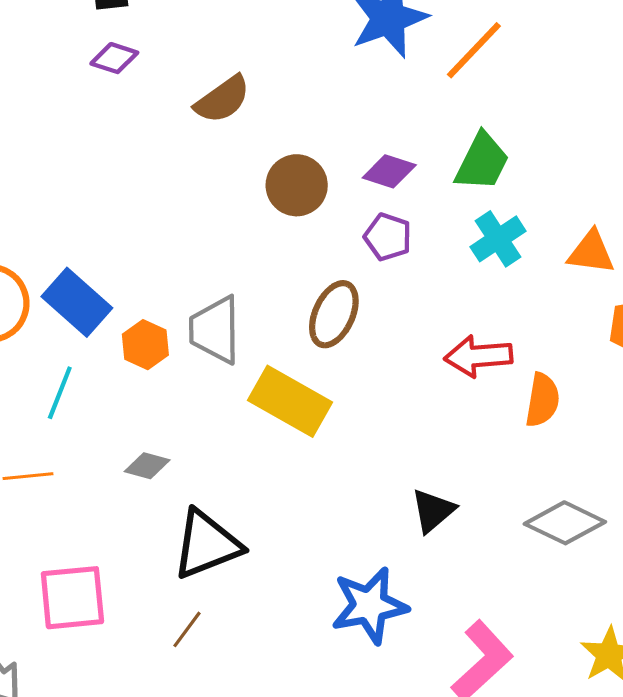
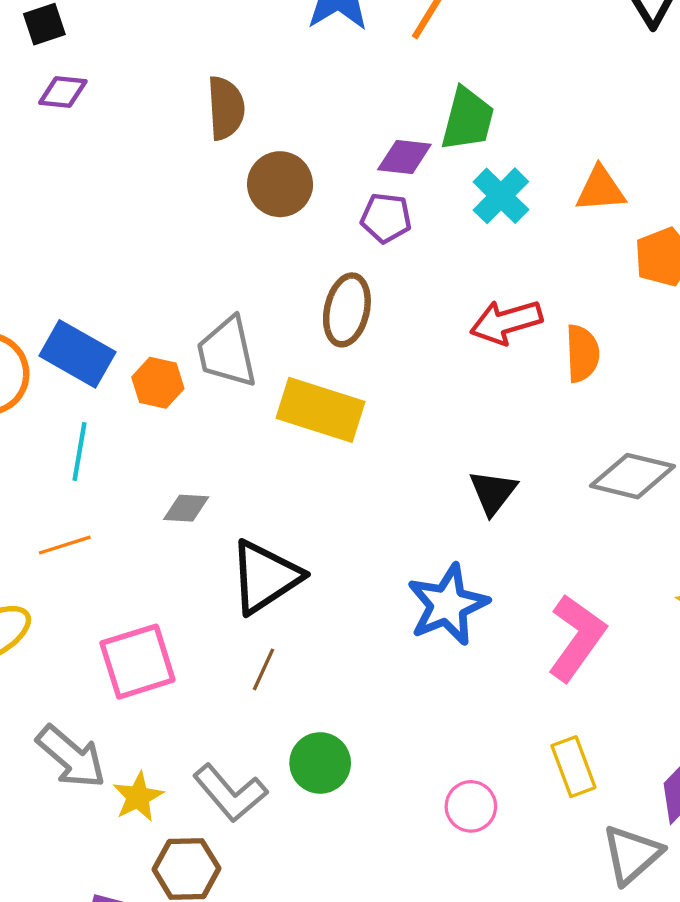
brown semicircle: (222, 99) -> (226, 108), moved, turned -46
purple diamond: (389, 171) -> (404, 157), moved

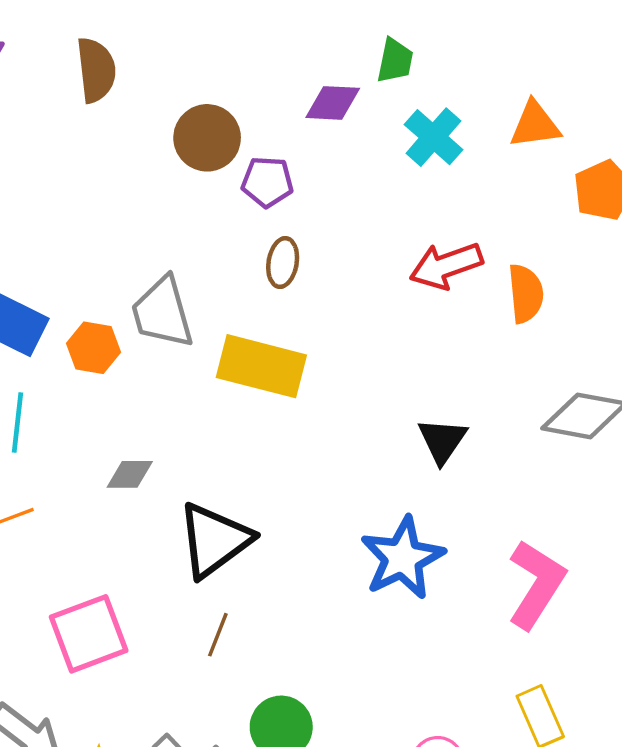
brown semicircle: (226, 108) -> (96, 70), moved
green trapezoid: (468, 119) -> (395, 61), size x0.7
purple pentagon: (386, 218) -> (267, 182), moved
brown ellipse: (347, 310) -> (283, 263), size x0.7

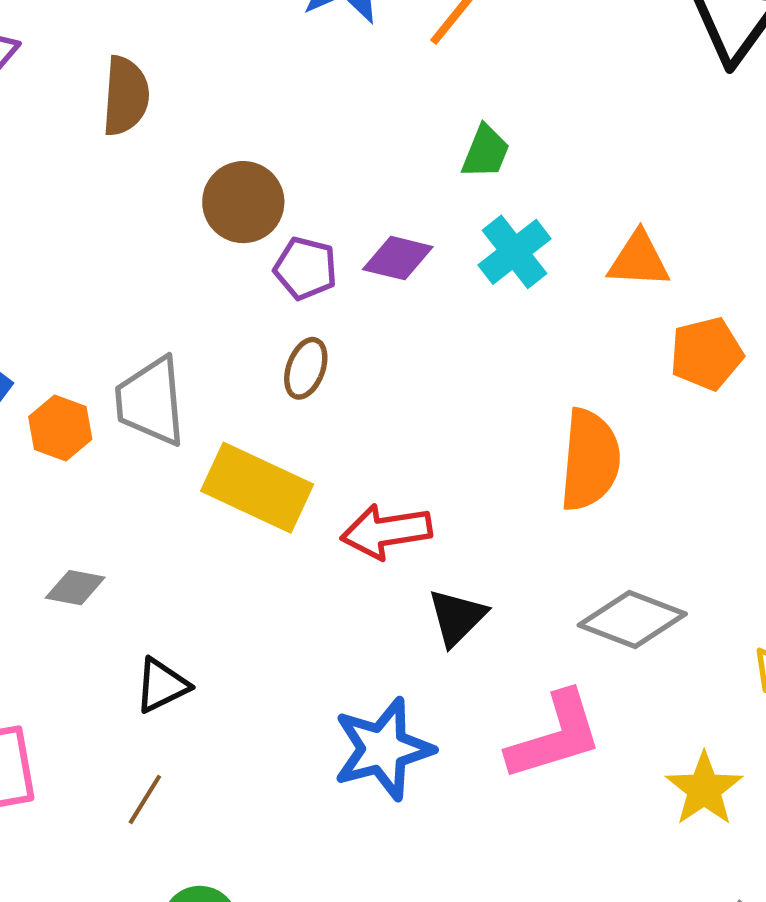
purple diamond: (333, 103) -> (398, 258), moved
red arrow: (446, 266) -> (386, 531), moved
orange semicircle: (526, 293) -> (590, 460), size x1.4
black triangle: (214, 540) -> (162, 685), size x0.6
pink L-shape: (536, 584) -> (555, 736), moved, turned 30

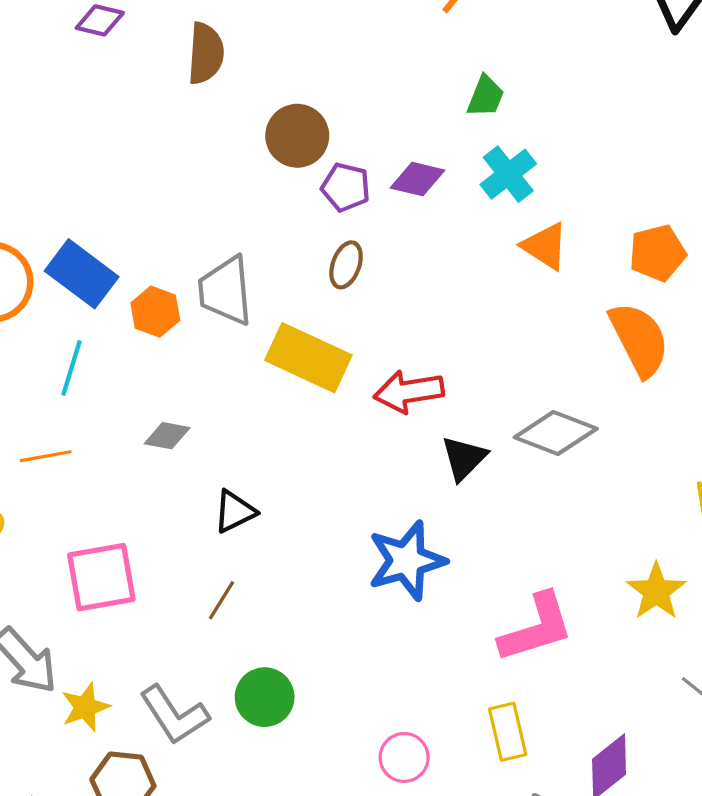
orange triangle: (639, 260) -> (545, 246), moved, turned 30
orange semicircle: (590, 460) -> (639, 339), moved, turned -32
gray diamond: (632, 620) -> (556, 433), moved
pink L-shape: (555, 736) -> (536, 628), moved

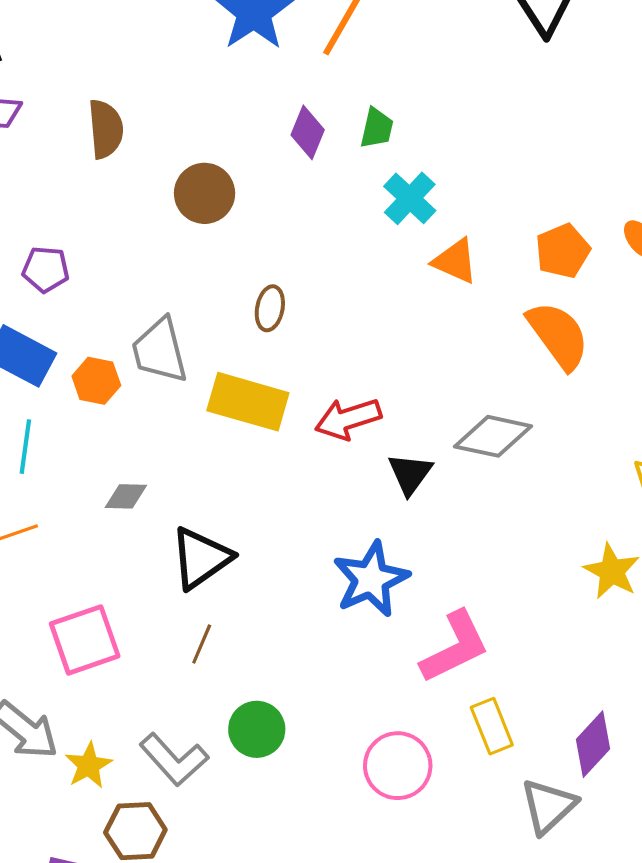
purple diamond: (417, 179) -> (308, 132), moved, turned -72
purple pentagon: (346, 187) -> (46, 269), moved
black triangle: (235, 511) -> (201, 558), size x1.5
pink L-shape: (536, 628) -> (455, 647), moved
pink circle: (404, 757) -> (398, 766), size x1.4

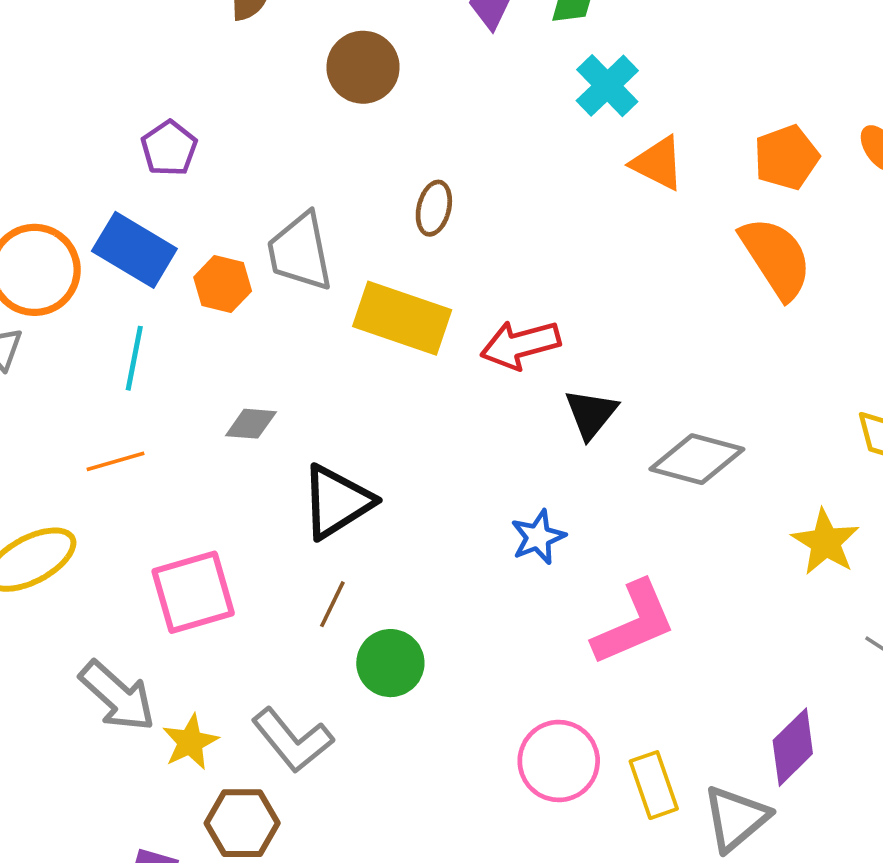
purple pentagon: (46, 269) -> (169, 148), turned 30
gray diamond: (493, 436) -> (697, 459), moved
blue star: (371, 579) -> (538, 537), size x0.6
yellow rectangle: (492, 726) -> (654, 785), moved
green circle: (257, 729) -> (390, 663), moved

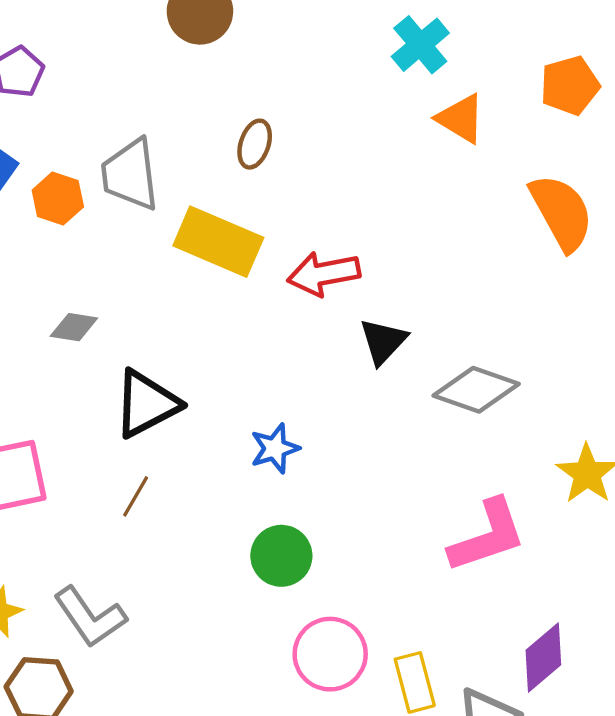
orange pentagon: (786, 157) -> (570, 85), moved
blue star: (538, 537) -> (275, 448), moved
pink L-shape: (634, 623) -> (487, 536), moved
green circle: (390, 663) -> (281, 556), moved

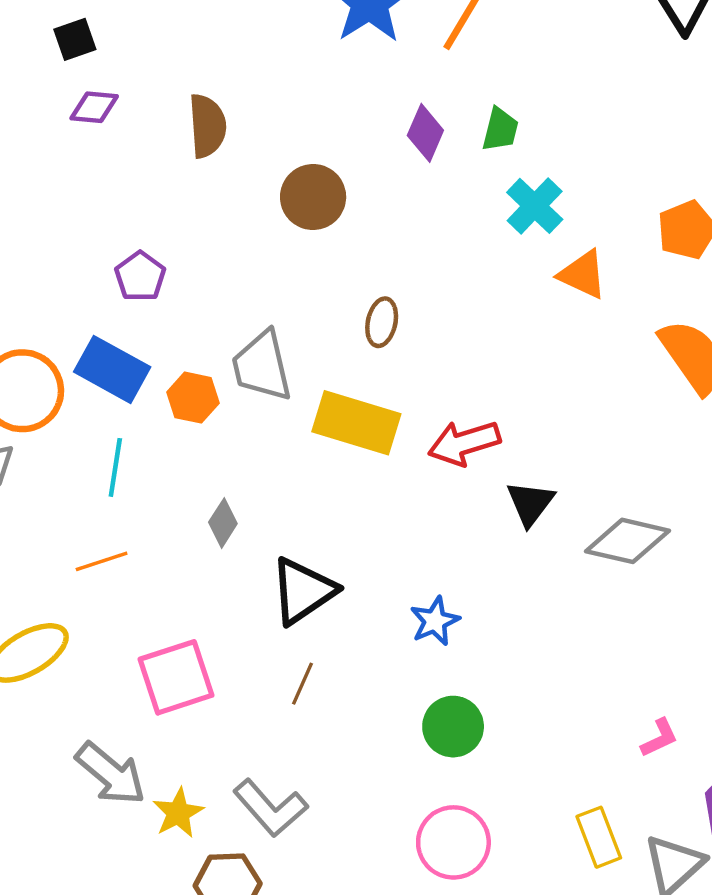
gray diamond: (74, 327) -> (223, 523), turned -60
pink L-shape: (487, 536) -> (659, 738), moved, size x0.5
pink circle: (330, 654) -> (453, 842), moved

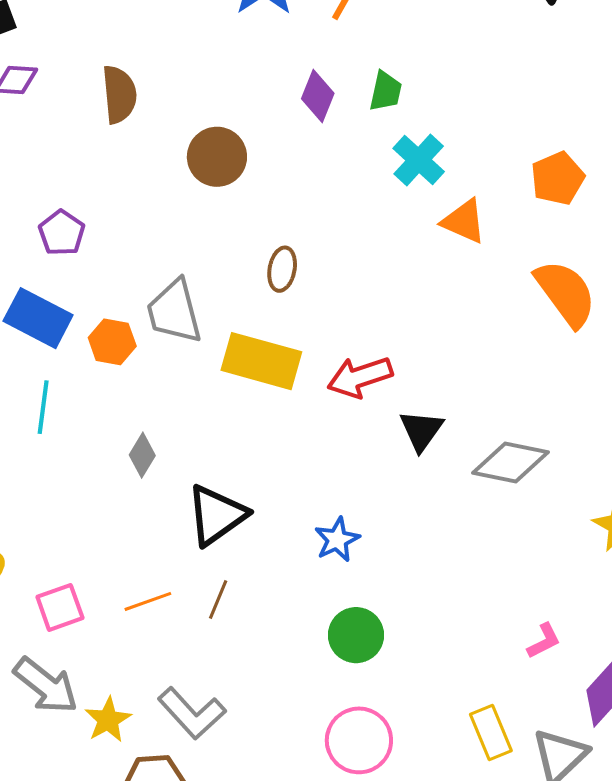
orange line: (102, 561) -> (148, 601), moved
pink square: (176, 677) -> (60, 607), moved, size x0.7

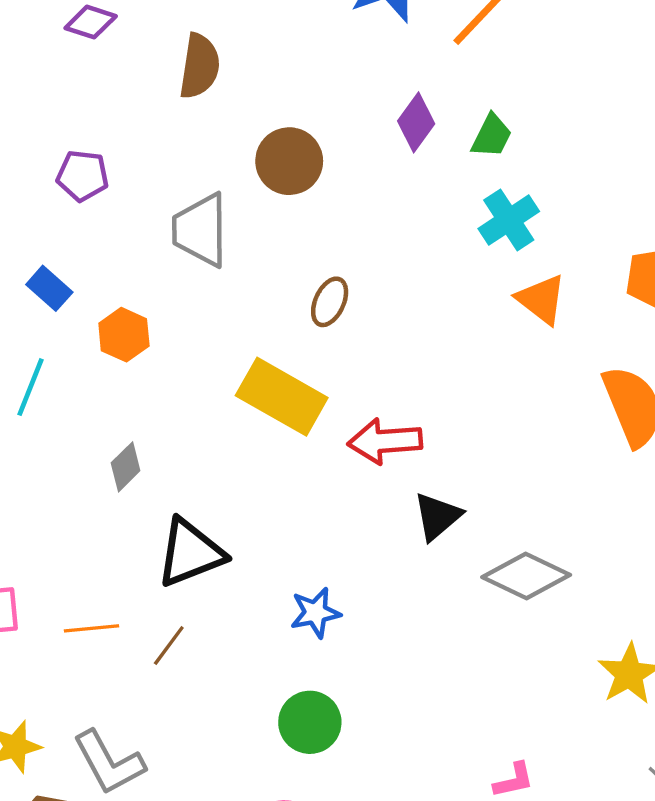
purple pentagon: (62, 233) -> (83, 176), moved, turned 30
gray trapezoid: (174, 312) -> (200, 230), moved
blue rectangle: (38, 318) -> (49, 288), size x0.6

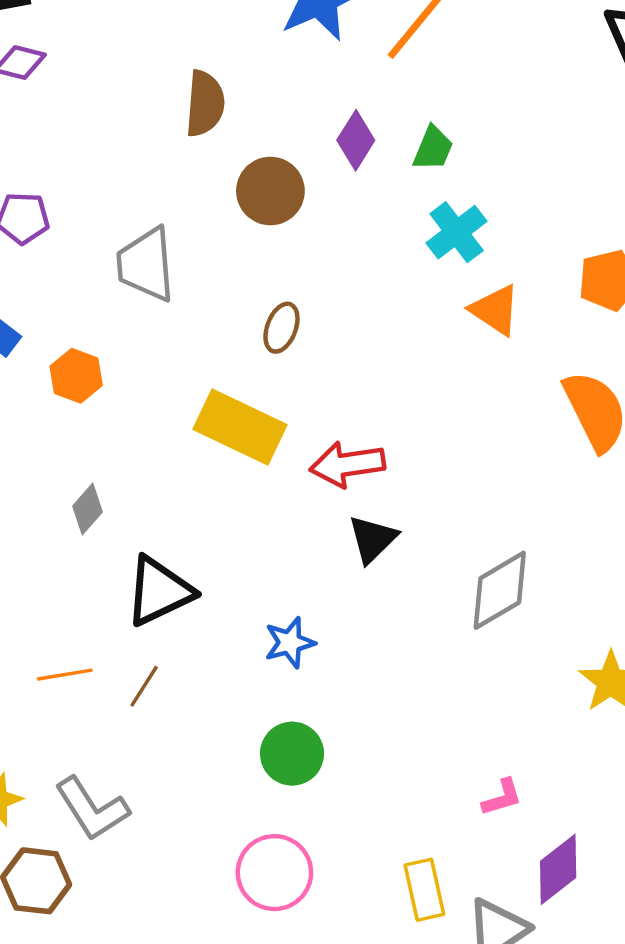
brown semicircle: (200, 66) -> (205, 104), moved
brown circle: (289, 161) -> (270, 191), moved
black triangle: (437, 516) -> (373, 539), moved
gray diamond: (526, 576) -> (500, 590), turned -52

